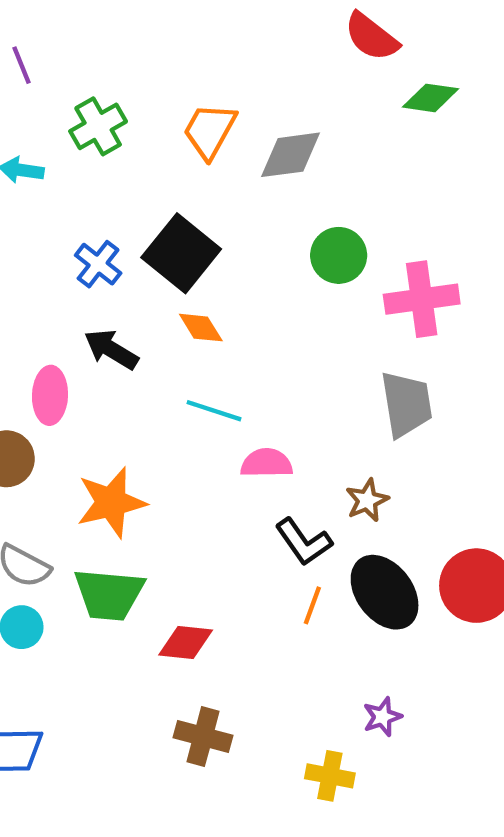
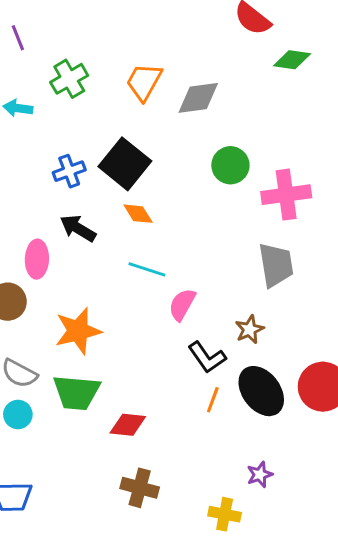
blue cross: (98, 264) -> (69, 171), turned 32
pink semicircle: (266, 463) -> (182, 305), turned -60

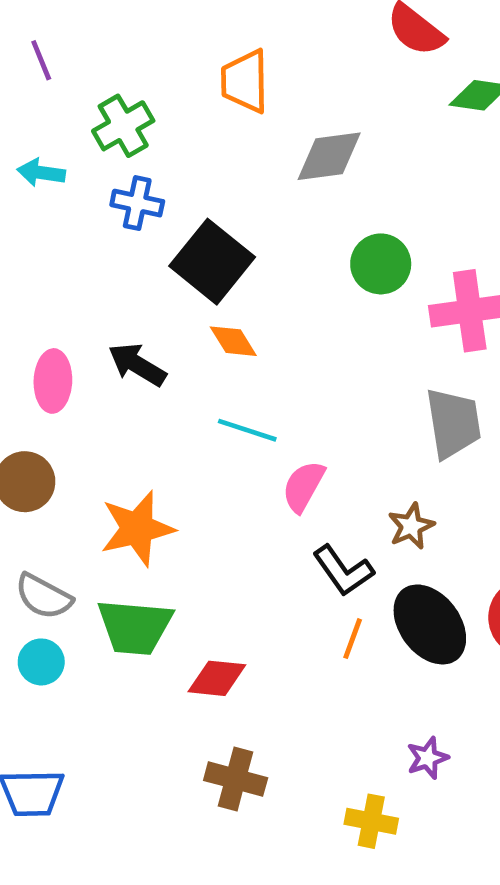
orange trapezoid: (144, 82) -> (245, 81), moved, turned -30
blue cross: (69, 171) -> (137, 203), moved, turned 32
pink ellipse: (37, 259) -> (53, 381), moved

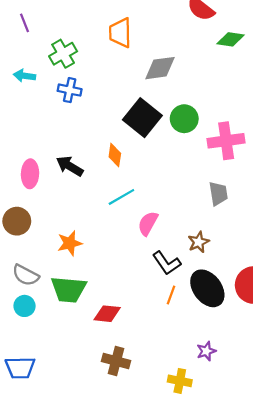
black square: (212, 262) -> (142, 118), moved
orange diamond: (233, 341) -> (115, 155), turned 40
gray trapezoid: (453, 423) -> (218, 194), size x0.7
cyan line: (247, 430) -> (121, 197), turned -48
orange star: (137, 528) -> (70, 243), size x0.7

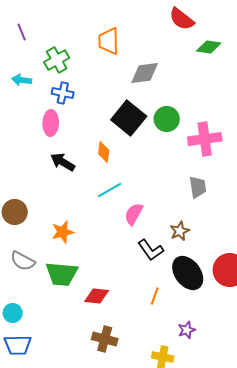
pink ellipse: (30, 174) -> (51, 123), moved
orange line: (171, 295) -> (155, 296), moved
cyan circle: (24, 306) -> (13, 313), moved

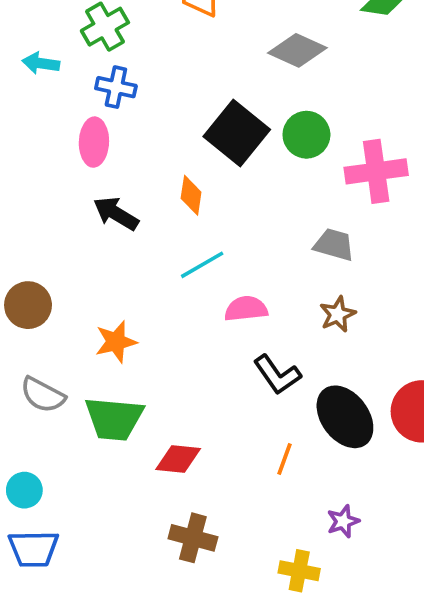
gray diamond: (145, 73) -> (297, 50), moved, turned 32
gray trapezoid: (198, 187) -> (334, 245), moved, turned -65
pink semicircle: (134, 214) -> (246, 309), turned 55
brown star: (180, 231) -> (338, 314), moved

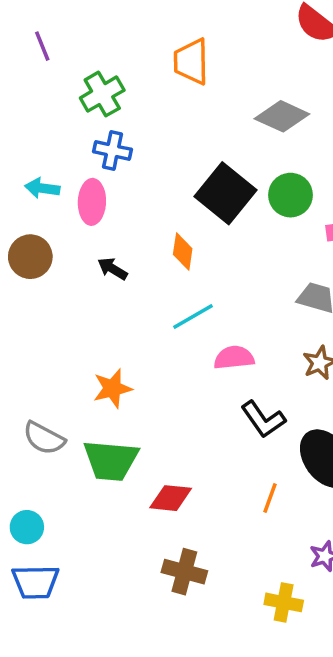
cyan arrow: (41, 63) -> (42, 188), moved
black arrow: (116, 213) -> (112, 269), size x0.7
brown circle: (28, 305) -> (30, 257), moved

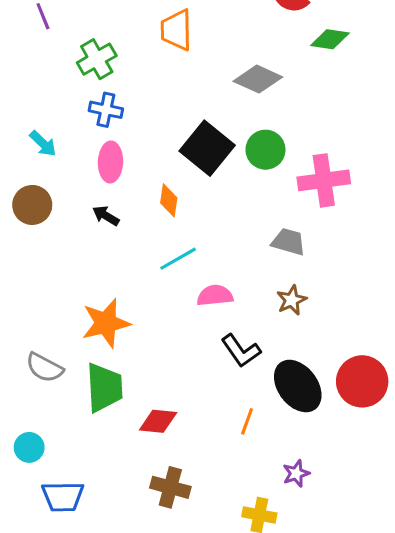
cyan arrow: (42, 188) -> (43, 144), turned -144
pink ellipse: (92, 202) -> (110, 162), moved
orange star: (112, 388) -> (106, 323), size x1.4
green trapezoid: (111, 460) -> (104, 388), turned -98
blue trapezoid: (35, 582) -> (63, 497), moved

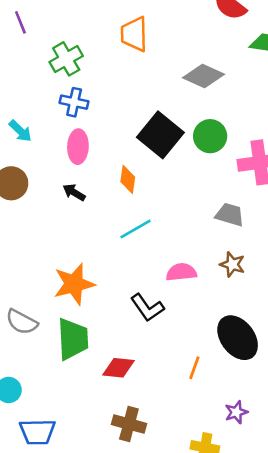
pink semicircle: (215, 295) -> (181, 272), moved
brown star: (292, 300) -> (232, 264), turned -30
black L-shape: (241, 351) -> (147, 308), moved

